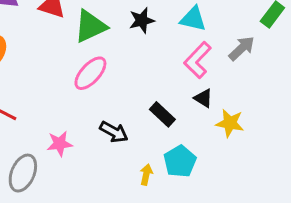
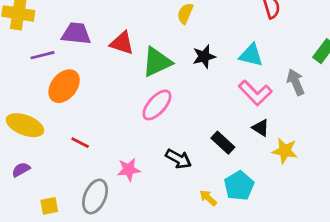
gray arrow: (242, 48) -> (296, 82), turned -70
pink L-shape: (198, 60) -> (255, 93), turned -88
yellow arrow: (146, 175) -> (208, 198), turned -60

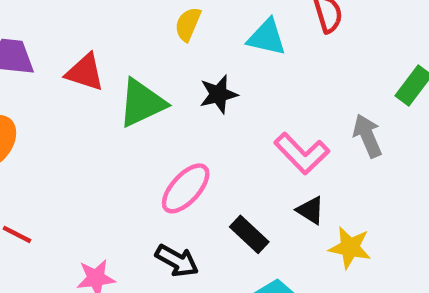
cyan triangle: (251, 55) -> (267, 37), moved
pink ellipse: (157, 105) -> (186, 188), moved

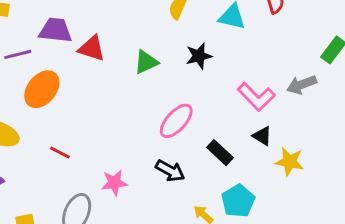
red triangle: (85, 72) -> (92, 48), moved
green triangle: (142, 103) -> (146, 62), size x0.7
gray arrow: (367, 136) -> (302, 85), turned -88

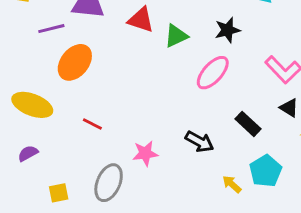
red triangle: (92, 48) -> (141, 20), moved
pink ellipse: (176, 121) -> (213, 73), moved

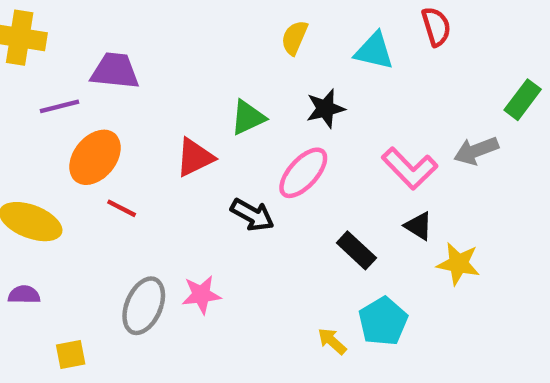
red triangle: (141, 20) -> (195, 157), moved, turned -44
red line: (92, 124) -> (122, 208), moved
black arrow: (200, 142) -> (252, 215), moved
purple semicircle: (28, 153) -> (24, 295), turned 30
gray ellipse: (109, 183) -> (144, 306), moved

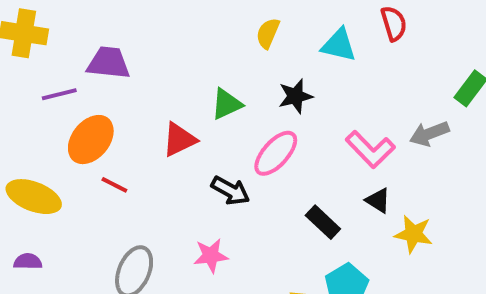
pink star: (201, 295) -> (211, 256), moved

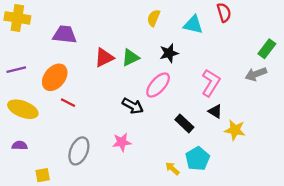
purple line: (59, 94) -> (16, 70), moved
gray arrow: (429, 134) -> (256, 74), moved
red triangle: (179, 140) -> (104, 58), moved
pink L-shape: (370, 149) -> (211, 83), turned -104

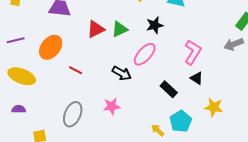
red line: (68, 103) -> (76, 70), moved
yellow star: (235, 130) -> (214, 107), moved

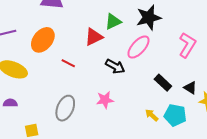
black star: (155, 25) -> (149, 18), size x1.4
red triangle: (96, 29) -> (94, 37), moved
black triangle: (197, 78) -> (190, 88), moved
cyan pentagon: (181, 121) -> (175, 115), turned -30
yellow arrow: (158, 130) -> (152, 115), moved

